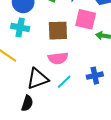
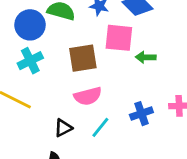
cyan cross: (20, 27) -> (30, 61), turned -30
black triangle: (37, 79) -> (63, 128), size x0.6

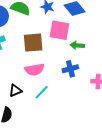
blue cross: (141, 114) -> (70, 69), moved

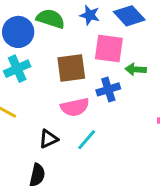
blue cross: (70, 69) -> (108, 89), moved

